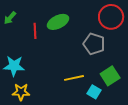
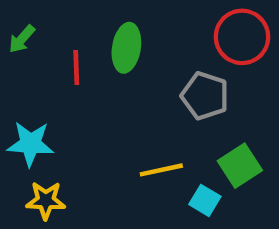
green ellipse: (58, 22) -> (126, 48), turned -55

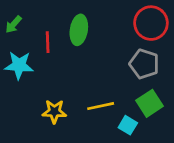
gray pentagon: (205, 96) -> (144, 64), moved
cyan star: (30, 144) -> (19, 65), moved
yellow star: (46, 200) -> (54, 112), moved

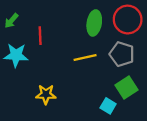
green ellipse: (79, 30) -> (94, 23), moved
yellow line: (101, 106) -> (85, 58), moved

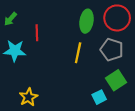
yellow line: (85, 58) -> (78, 53), turned -66
yellow star: (46, 94) -> (28, 97), moved, turned -30
cyan square: (108, 106) -> (99, 97), turned 32

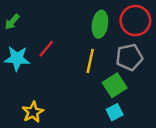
red line: (37, 33) -> (46, 49), moved, turned 42
gray pentagon: (112, 50) -> (129, 57), turned -30
green square: (116, 80) -> (115, 85), moved

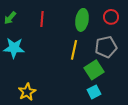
red circle: (135, 21) -> (111, 17), size x0.6
red line: (46, 49) -> (42, 19), moved, turned -35

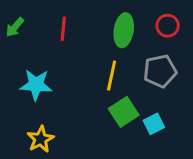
cyan star: (14, 48) -> (36, 85), moved
green square: (94, 70) -> (124, 112), moved
cyan square: (94, 92) -> (154, 124), moved

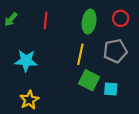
green square: (124, 112) -> (89, 80), turned -30
cyan square: (154, 124) -> (111, 89), turned 32

